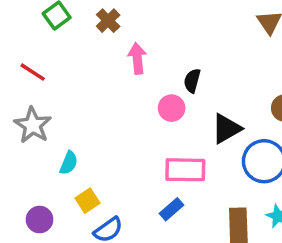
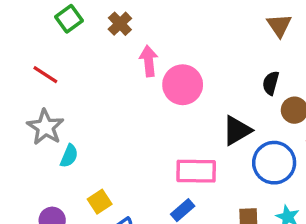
black semicircle: (192, 81) -> (271, 83), moved
pink circle: (172, 108) -> (183, 85), moved, size x1.5
cyan semicircle: (69, 163) -> (69, 156), moved

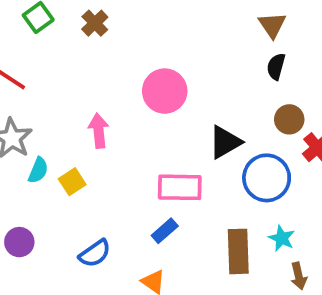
pink arrow: (149, 61) -> (99, 131), moved
black semicircle: (271, 83) -> (276, 67), moved
yellow square: (100, 202) -> (72, 182), moved

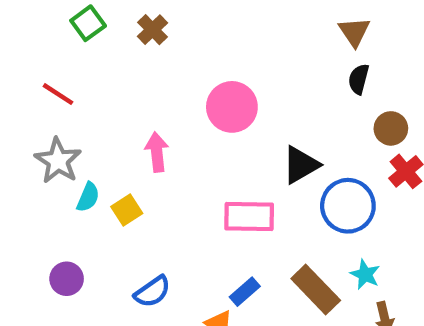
brown circle: (289, 119) -> (391, 128), moved
blue rectangle: (165, 231) -> (245, 292), moved
brown rectangle: (238, 251) -> (316, 289), turned -42

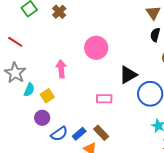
pink rectangle: (249, 216) -> (104, 99), size x0.7
purple circle: (67, 279) -> (42, 118), moved
brown rectangle: (316, 289) -> (101, 133), moved, size x0.7
blue rectangle: (245, 292) -> (79, 134), moved

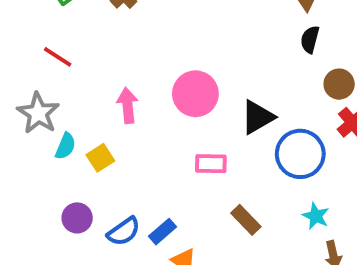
red line: (15, 42) -> (58, 57), moved
pink circle: (96, 48) -> (195, 94), moved
purple circle: (42, 118) -> (77, 218), moved
brown rectangle: (101, 133) -> (246, 220), moved

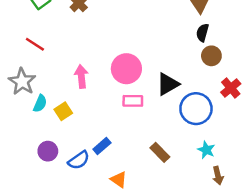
brown circle: (339, 84) -> (211, 56), moved
pink rectangle: (211, 164) -> (133, 101), moved
blue rectangle: (162, 232) -> (102, 146), moved

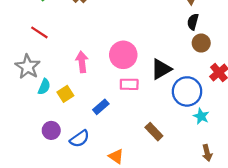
blue rectangle: (102, 146) -> (101, 107), moved
cyan star: (206, 150) -> (201, 116), moved

